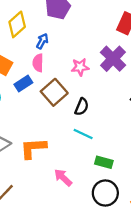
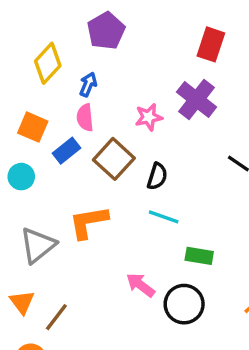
orange L-shape: (33, 148) -> (89, 222), moved
black circle: (105, 193) -> (184, 304), moved

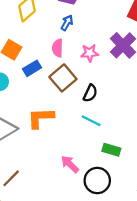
blue arrow: (88, 84) -> (67, 23), moved
pink semicircle: (85, 118) -> (58, 48), moved

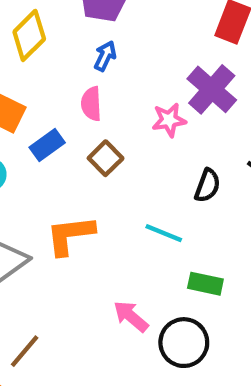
pink star: (90, 53) -> (169, 120), moved
brown square: (63, 78) -> (106, 158), size x0.7
black semicircle: (90, 93) -> (207, 186), moved

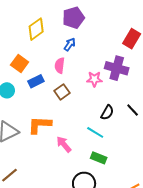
purple cross: (212, 89) -> (117, 68), turned -35
cyan line: (164, 233) -> (95, 132), moved
pink arrow: (131, 316) -> (64, 144), moved

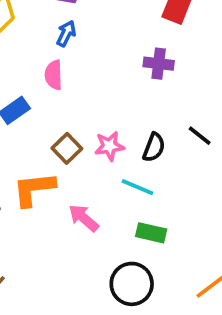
purple cross: (117, 68) -> (159, 64), size x0.7
pink star: (94, 79) -> (109, 146), moved
brown square: (62, 92) -> (67, 148), moved

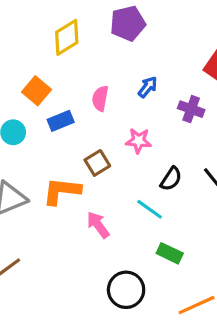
blue arrow: (66, 33) -> (148, 87), moved
pink star: (109, 146) -> (139, 141), moved
green rectangle: (151, 233) -> (170, 253), moved

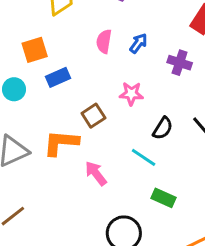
orange square: (36, 91) -> (35, 50), turned 35
pink semicircle: (100, 98) -> (104, 41), moved

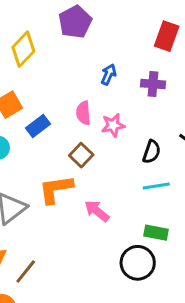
pink semicircle: (104, 41) -> (83, 113), moved
cyan line: (144, 157) -> (156, 186), moved, turned -30
green rectangle: (164, 198) -> (156, 233), moved

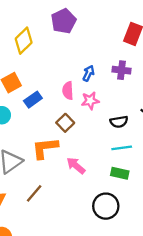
blue arrow: (108, 74) -> (89, 73), moved
black semicircle: (152, 152) -> (119, 122), turned 60
green rectangle: (156, 233) -> (120, 173), moved
brown line: (26, 272) -> (34, 193), moved

